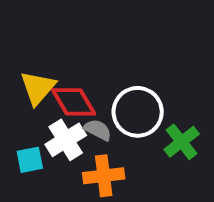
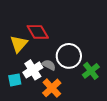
red diamond: (74, 102) -> (38, 32), moved
orange cross: (104, 176) -> (52, 88), turned -36

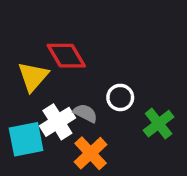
white circle: (69, 56) -> (120, 97), size x0.6
cyan square: (15, 80) -> (26, 139), size x1.5

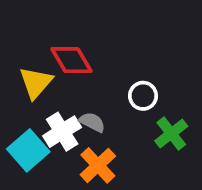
white circle: (120, 97) -> (143, 96), moved
cyan square: (26, 139) -> (28, 150), turned -30

